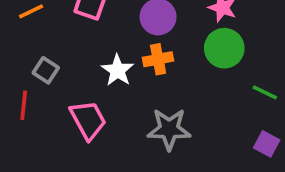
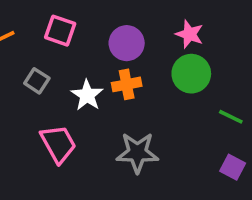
gray square: (46, 70) -> (37, 81), moved

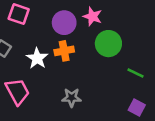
pink star: (189, 34) -> (92, 16), moved
gray star: (137, 153) -> (72, 98), size x0.7

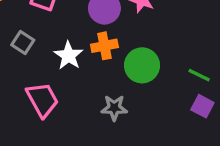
green circle: (108, 44) -> (142, 65), moved
purple square: (137, 107) -> (202, 106), moved

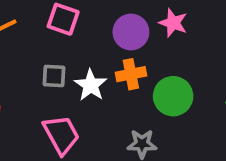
gray square: (23, 42) -> (54, 76), moved, turned -30

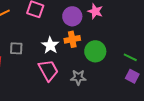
gray square: (54, 76) -> (16, 48), moved
pink trapezoid: (61, 135) -> (48, 70), moved

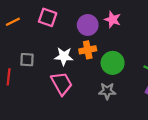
white star: (50, 45) -> (64, 56), turned -30
gray star: (78, 77) -> (107, 91), moved

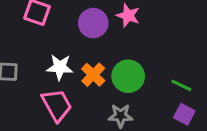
orange cross: (88, 50) -> (93, 75), moved, turned -35

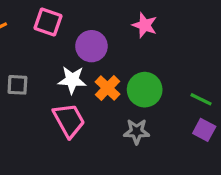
purple circle: (93, 23) -> (91, 46), moved

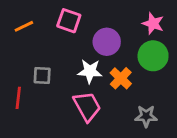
green circle: (145, 90) -> (153, 56), moved

